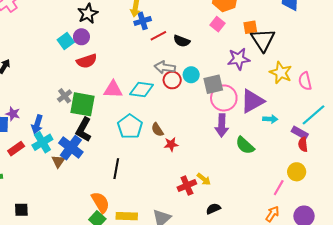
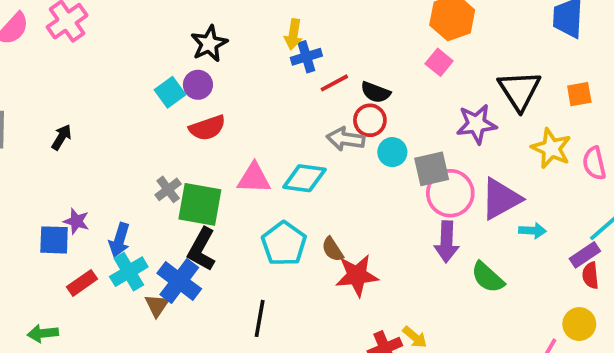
orange square: (250, 27) -> (579, 94), moved
red circle: (172, 80) -> (370, 120), moved
purple rectangle: (300, 133) -> (585, 255), turned -63
red star: (171, 144) -> (357, 275), size x1.6

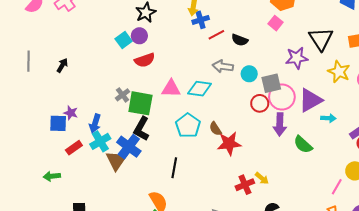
red circle: (370, 120) -> (260, 103), moved
brown triangle: (157, 305) -> (116, 160), size x1.5

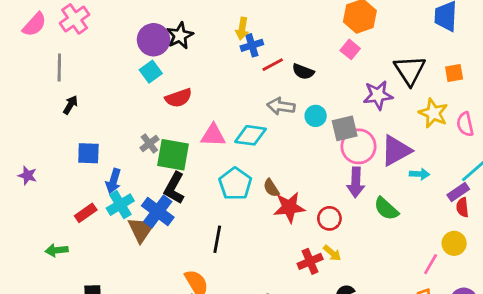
purple circle: (139, 36) -> (154, 40), moved, size x1.5
gray line: (29, 61) -> (59, 67), moved
red circle: (260, 103) -> (329, 218), moved
purple star: (71, 113) -> (28, 175), moved
blue square: (58, 123) -> (88, 153), moved

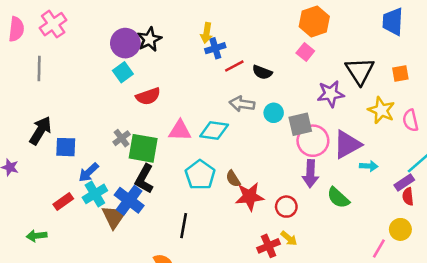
pink semicircle: (34, 24) -> (16, 29), turned -35
black arrow: (70, 105) -> (40, 131), moved, size x1.6
blue arrow: (113, 181) -> (89, 172), turned 30

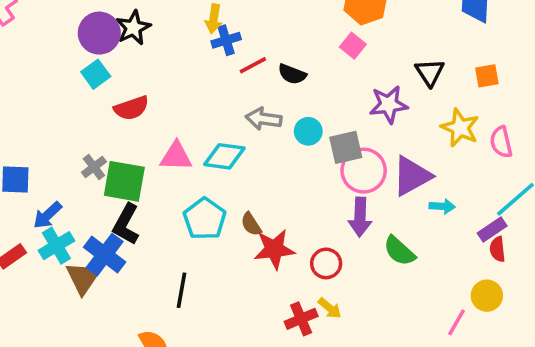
black triangle: (360, 71) -> (430, 72), size x0.7

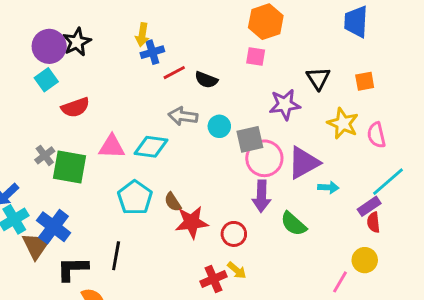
pink square: (353, 46) -> (256, 57), turned -30
black L-shape: (126, 224) -> (72, 269), moved, turned 60

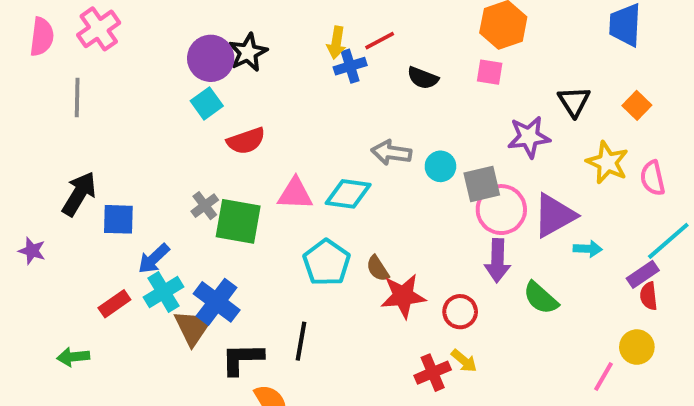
red line: (174, 73) -> (380, 41), moved
black semicircle: (206, 80) -> (423, 78), moved
orange square: (365, 81) -> (637, 105), turned -36

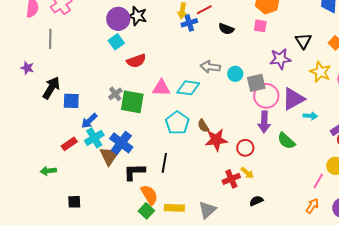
black star: (248, 52) -> (137, 16), turned -30
purple star: (32, 251) -> (27, 68), moved

